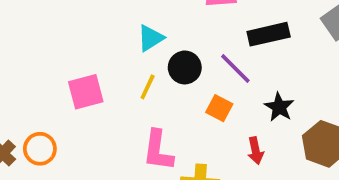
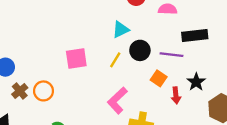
purple line: (235, 68) -> (172, 55), turned -45
pink L-shape: (158, 150) -> (117, 100), turned 32
red arrow: (256, 151) -> (176, 95), moved

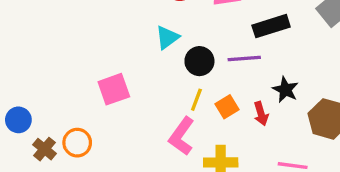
yellow line: (115, 60) -> (196, 100), moved
orange square: (159, 78) -> (227, 107), moved, turned 35

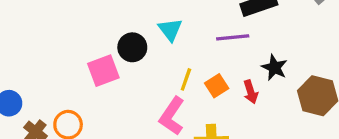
cyan triangle: (167, 37) -> (170, 30), moved, turned -30
black circle: (199, 61) -> (132, 47), moved

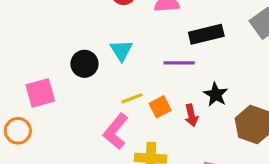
pink square: (103, 71) -> (40, 93), moved
yellow line: (186, 79) -> (132, 98), turned 45

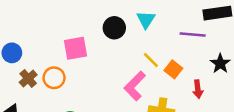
yellow line: (132, 98) -> (151, 60), turned 60
orange square: (160, 107) -> (173, 69), turned -30
red arrow: (191, 115) -> (198, 89), moved

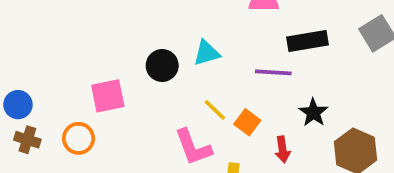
cyan triangle: (146, 20) -> (207, 53), turned 42
brown cross: (28, 79) -> (27, 140), moved, turned -30
pink L-shape: (135, 86) -> (193, 147), turned -64

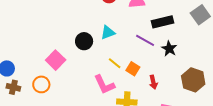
purple line: (273, 72) -> (145, 40), turned 30
pink square: (108, 96) -> (56, 60), turned -30
black star: (313, 113) -> (169, 49), moved

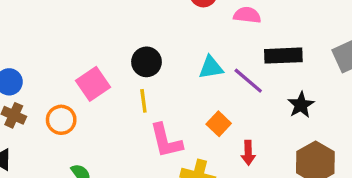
cyan triangle: (108, 32) -> (211, 67), moved
black star: (169, 49) -> (301, 105), moved
yellow line: (115, 63) -> (143, 101), moved, turned 32

